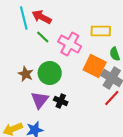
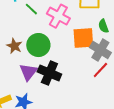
orange square: (95, 66) -> (83, 38), turned -30
black cross: (61, 101) -> (49, 73), size x1.6

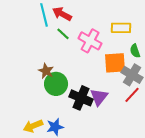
green circle: (38, 45) -> (56, 84), moved
purple triangle: (28, 72) -> (99, 97), moved

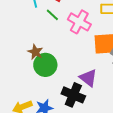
purple triangle: (99, 97) -> (88, 78), turned -30
black cross: (81, 98) -> (73, 95), moved

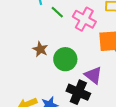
green circle: (45, 65) -> (65, 59), moved

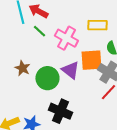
purple triangle: (93, 75) -> (70, 70), moved

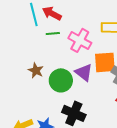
green line: (39, 31) -> (53, 33), turned -48

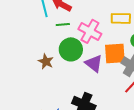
green circle: (61, 80) -> (71, 49), moved

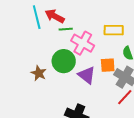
green line: (63, 24) -> (66, 29), moved
orange square: (115, 53) -> (108, 65), size x0.7

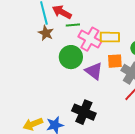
yellow rectangle: (114, 30) -> (110, 37), moved
brown star: (39, 73) -> (46, 33), moved

